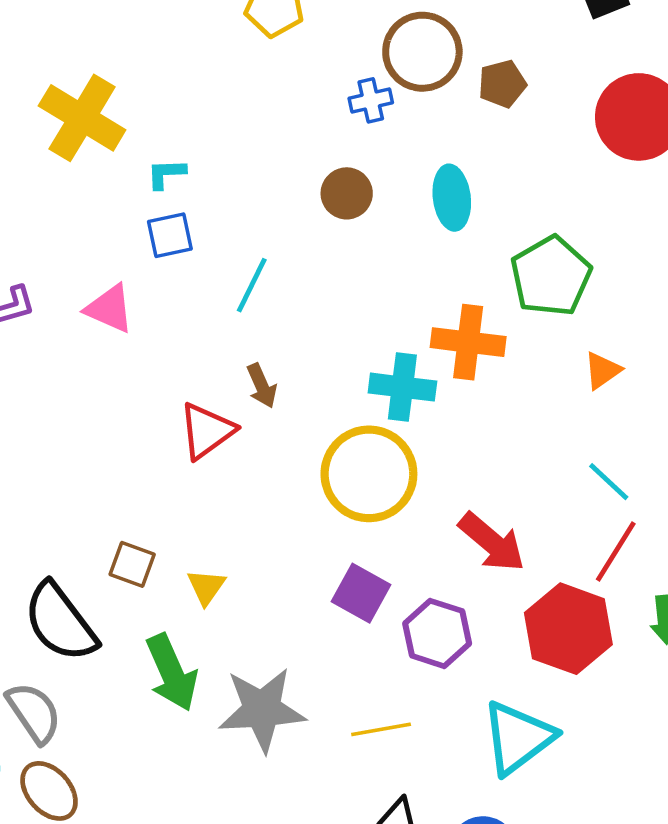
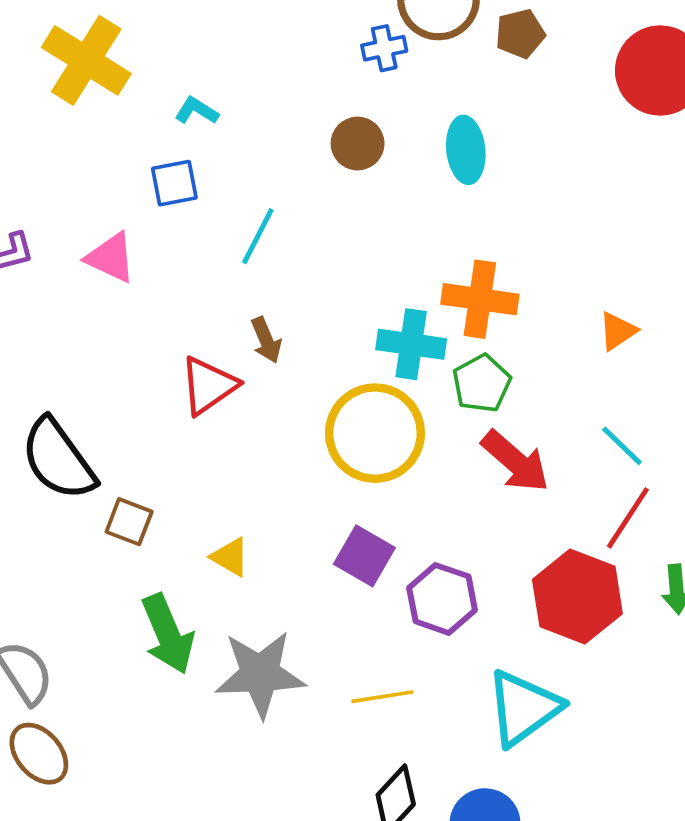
cyan L-shape: (166, 174) -> (197, 111), moved, turned 33
green pentagon: (551, 276) -> (482, 383), moved, size x0.7
red arrow: (492, 542) -> (515, 461), moved
yellow triangle: (206, 587) -> (230, 557), moved, turned -36
black semicircle: (60, 622) -> (58, 459), moved

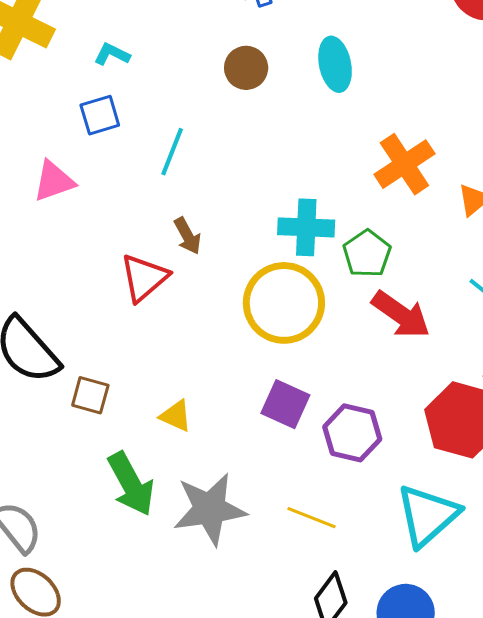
pink triangle: (111, 258) -> (54, 181), turned -39
orange cross: (480, 299) -> (404, 164), moved, turned -36
yellow line: (382, 697) -> (311, 518), turned 36

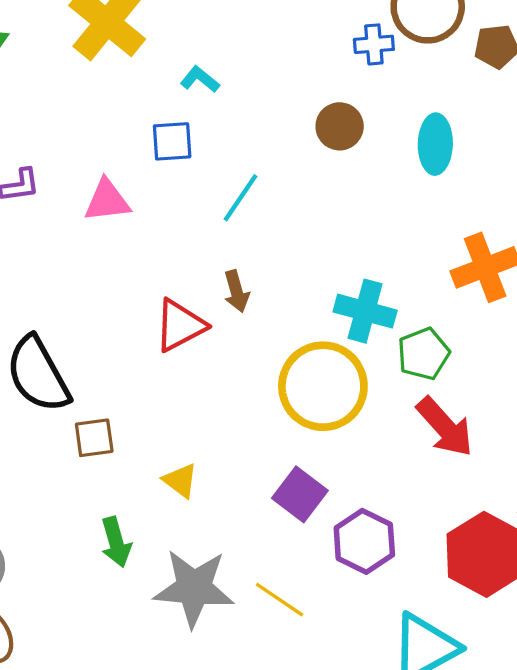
brown square: (90, 395) -> (94, 438), turned -36
green arrow: (131, 484) -> (116, 542), size x0.7
yellow line: (311, 518) -> (280, 600), moved

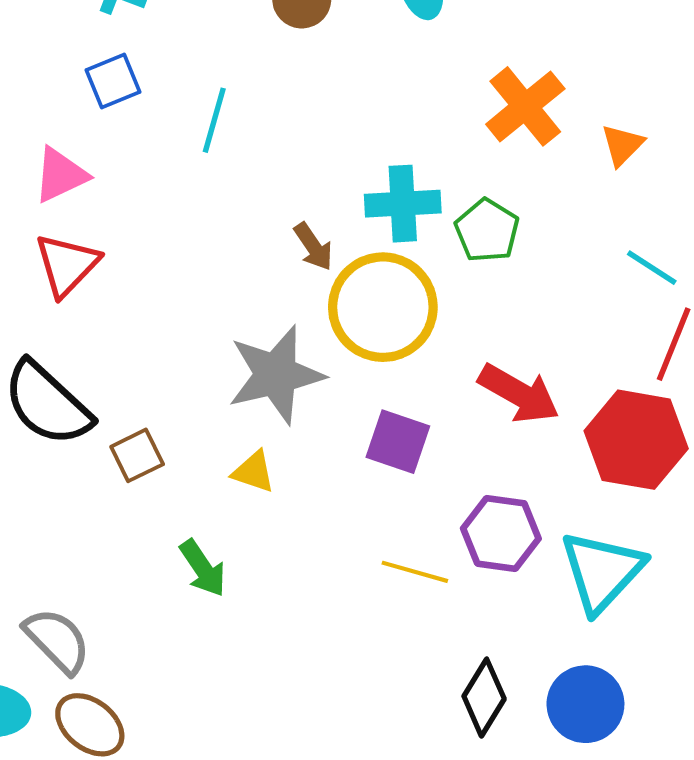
brown arrow: (236, 291) -> (313, 247), moved
red triangle: (180, 325) -> (67, 265), moved
red arrow: (445, 427) -> (519, 394), moved
purple hexagon: (364, 541) -> (501, 533), moved
gray star: (194, 588) -> (276, 375), moved

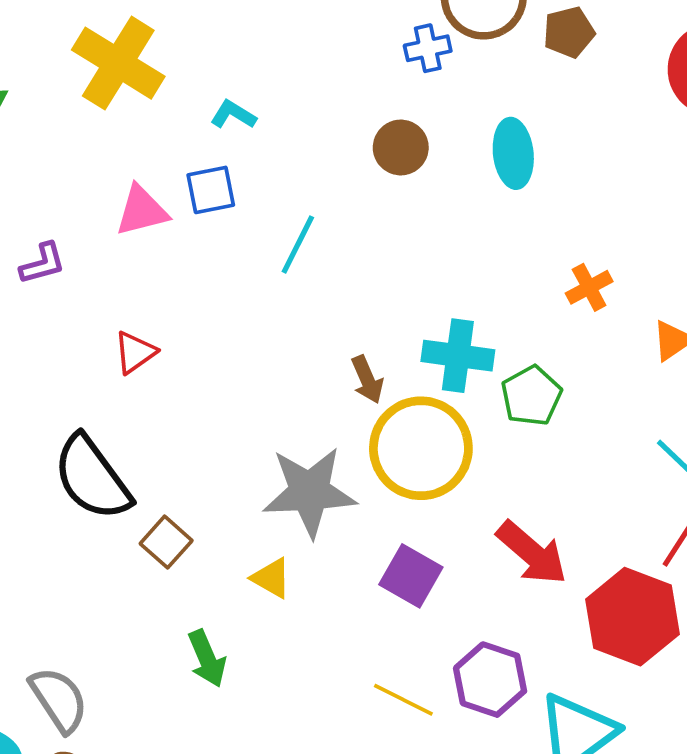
orange cross: (525, 106) -> (589, 287), size x0.6
pink triangle: (60, 175) -> (142, 211), moved
red triangle: (67, 265) -> (135, 352), size x0.7
brown square: (137, 455) -> (166, 542), turned -33

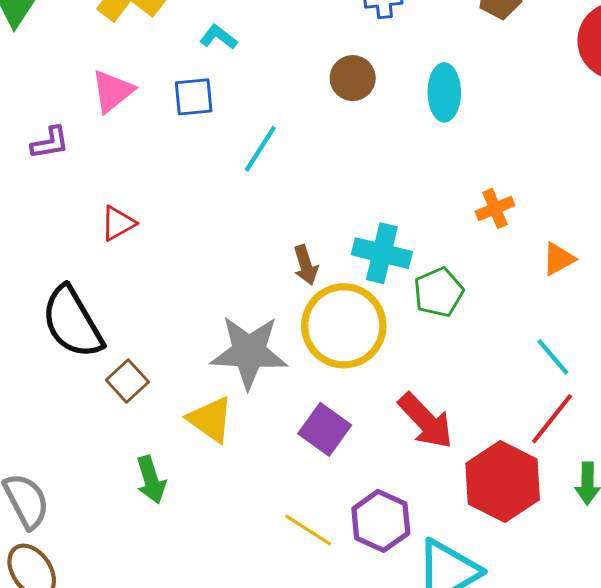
pink triangle: (142, 211) -> (112, 91), moved, turned -30
yellow triangle: (271, 578) -> (211, 419), size x1.4

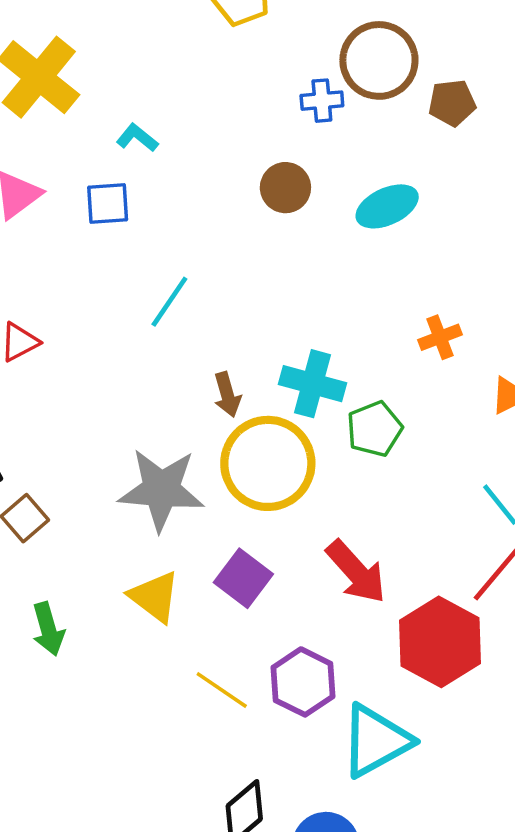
cyan ellipse: (444, 92) -> (387, 206), turned 64
cyan line: (260, 149) -> (169, 302), moved
yellow triangle: (211, 419) -> (155, 597), moved

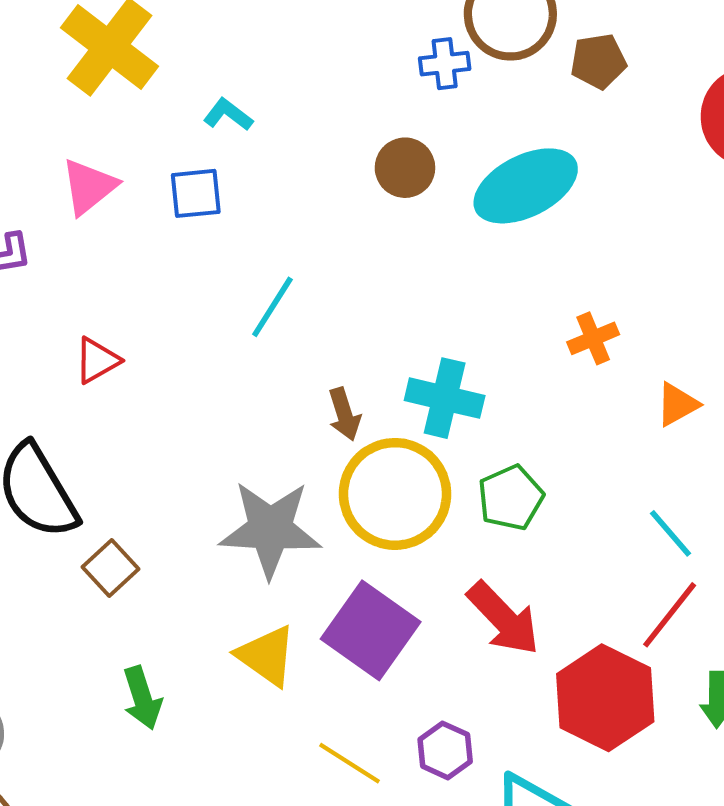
cyan ellipse: (387, 206) -> (526, 186), size x1.4
green pentagon: (375, 429) -> (511, 498), moved
purple square: (243, 578) -> (371, 630), size x1.4
purple hexagon: (303, 682) -> (445, 750), size x0.7

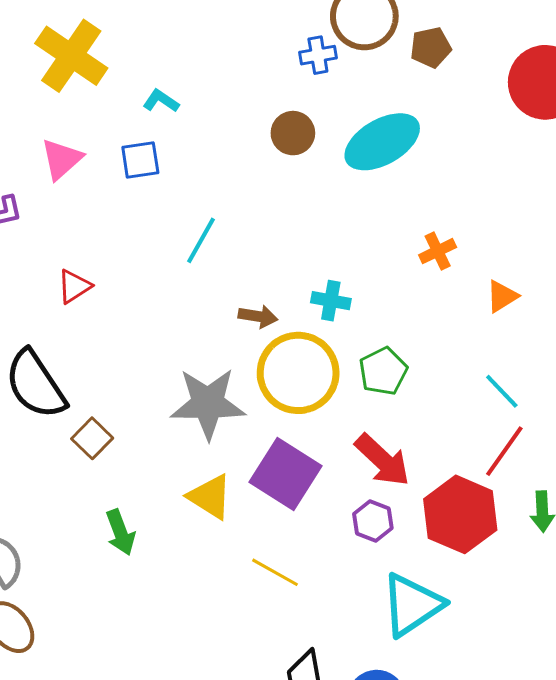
cyan cross: (445, 398) -> (331, 301), size x0.7
brown arrow: (344, 414) -> (258, 316), turned -60
purple hexagon: (445, 750) -> (373, 521), moved

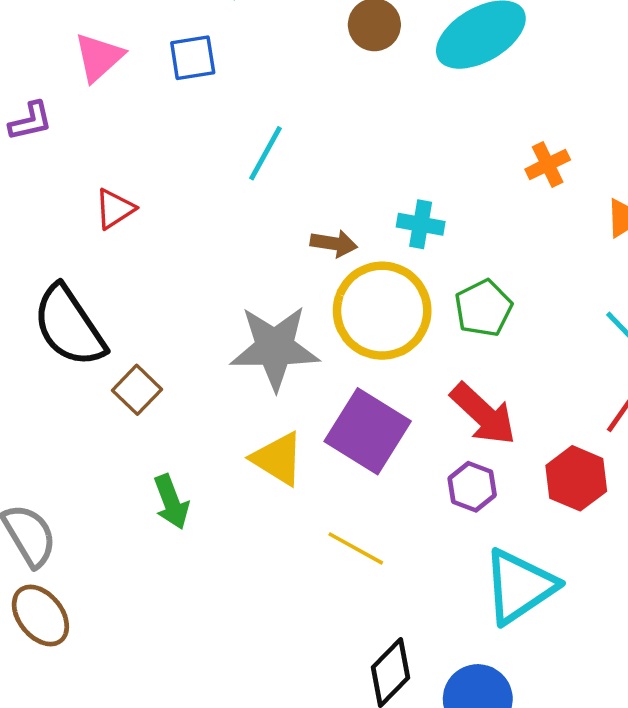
red hexagon: (460, 514) -> (576, 478), size x0.7

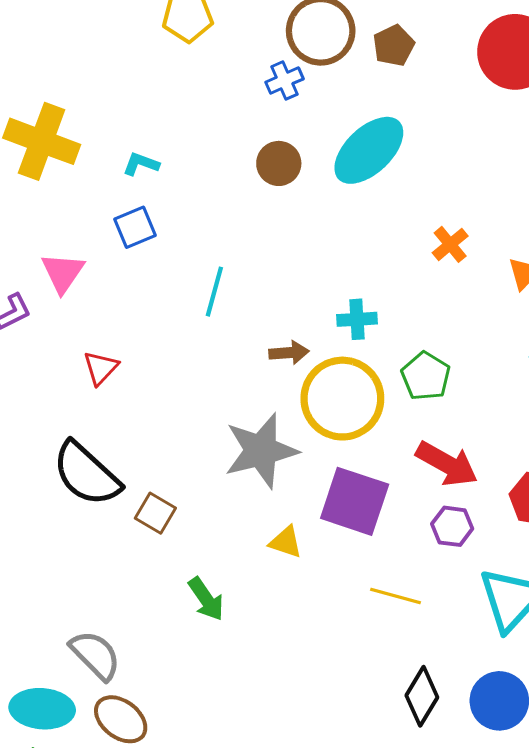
pink triangle: (99, 57) -> (63, 273), moved
yellow triangle: (278, 459) -> (286, 542), size x0.7
yellow line: (356, 548) -> (395, 596), moved

